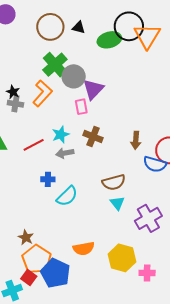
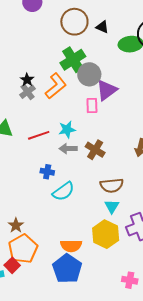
gray cross: (15, 104) -> (28, 92), turned 35
brown cross: (93, 137) -> (95, 150), moved
yellow hexagon: (122, 258) -> (106, 234), moved
blue pentagon: (55, 273) -> (67, 269), moved

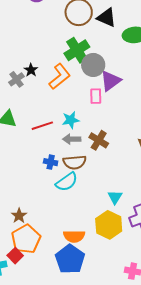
black triangle: (102, 27) -> (106, 18), size x1.5
gray cross: (28, 92) -> (16, 79), moved
brown semicircle: (112, 185) -> (75, 162), moved

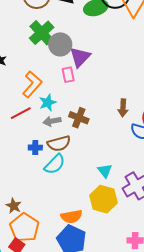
orange L-shape: (60, 76) -> (32, 84), moved

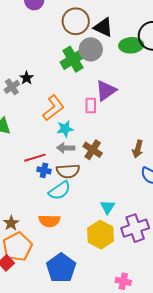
gray circle: (60, 44) -> (91, 49), moved
red line: (21, 113) -> (35, 158), moved
orange semicircle: (71, 216) -> (49, 221), moved

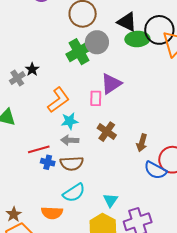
black triangle: (103, 27) -> (127, 22), moved
brown cross: (93, 150) -> (107, 132), moved
cyan semicircle: (60, 191) -> (74, 193), moved

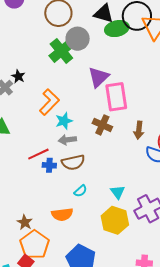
pink rectangle: (96, 98) -> (116, 97), moved, size x1.8
cyan semicircle: (74, 193) -> (80, 191), size x0.6

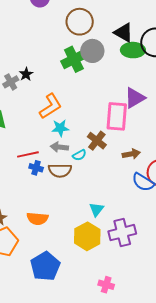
purple triangle: (99, 77) -> (135, 98), moved
brown arrow: (139, 130) -> (131, 154), turned -120
cyan semicircle: (80, 191) -> (79, 155), moved

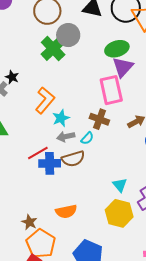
green ellipse: (133, 50) -> (117, 49), moved
blue cross: (36, 168) -> (50, 163), size x1.5

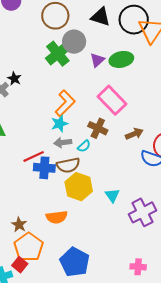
purple triangle: (123, 67) -> (97, 60), moved, size x0.7
pink rectangle: (111, 90) -> (112, 100), turned -36
orange L-shape: (45, 100) -> (65, 103), moved
yellow hexagon: (119, 213) -> (79, 187), moved

